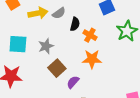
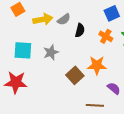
orange cross: (90, 35) -> (106, 36), moved
brown square: (57, 68) -> (75, 75), moved
purple semicircle: (73, 82) -> (114, 88), moved, turned 88

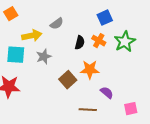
yellow arrow: (43, 19) -> (32, 36), moved
black semicircle: (80, 30) -> (80, 43), moved

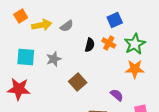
yellow arrow: (32, 36) -> (42, 25), moved
orange star: (90, 70) -> (135, 69), moved

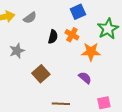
green star: (135, 44) -> (108, 29), moved
orange star: (135, 69) -> (91, 52), moved
purple semicircle: (117, 95) -> (85, 78), moved

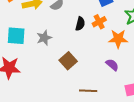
orange cross: (72, 35) -> (99, 22), turned 32

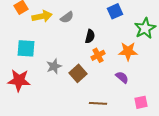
orange cross: (99, 22) -> (98, 55), moved
gray star: (44, 38) -> (54, 66), moved

